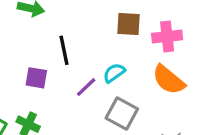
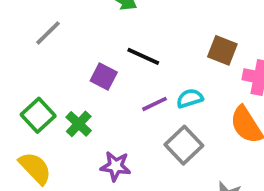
black line: (64, 50) -> (143, 56), turned -72

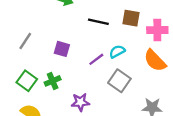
gray line: (48, 33) -> (25, 41), moved
black line: (143, 56) -> (98, 22), moved
green cross: (79, 124) -> (53, 81), turned 35

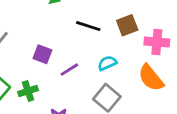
brown square: (131, 18) -> (127, 25), turned -36
purple line: (96, 59) -> (69, 70), moved

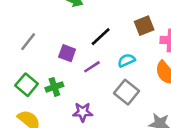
black line: (88, 26) -> (101, 37), moved, turned -60

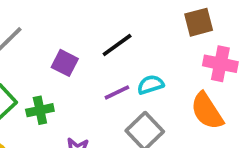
brown square: (144, 26) -> (199, 22), moved
purple line: (92, 67) -> (117, 92), moved

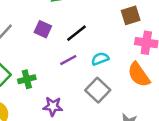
purple square: (65, 63) -> (43, 29), moved
purple line: (117, 92) -> (68, 60), moved

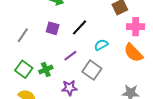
purple line: (68, 60) -> (70, 56), moved
gray square: (98, 90) -> (92, 70), moved

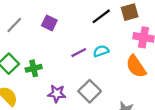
black line: (80, 27) -> (101, 16), moved
purple line: (70, 56) -> (79, 53), moved
gray square: (92, 70) -> (90, 91), moved

